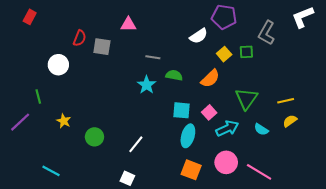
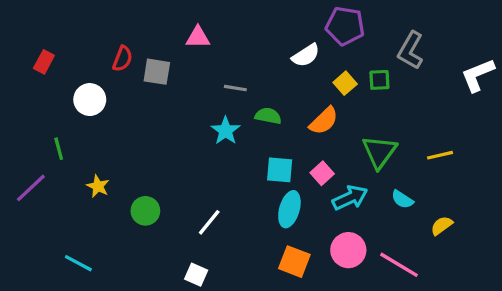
red rectangle: (30, 17) -> (44, 62), moved
white L-shape: (303, 17) -> (478, 75), moved
yellow semicircle: (290, 121) -> (442, 226), moved

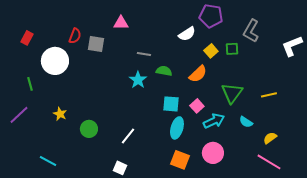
white circle: (90, 100) -> (55, 61), size x1.4
green line: (59, 149) -> (30, 84), moved
pink line: (399, 265) -> (269, 162), moved

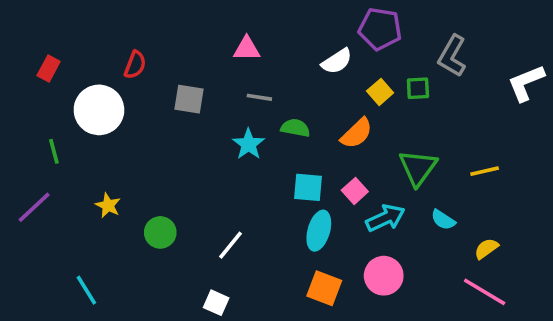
pink triangle: (121, 23) -> (247, 49), moved
gray square: (96, 44) -> (189, 99), moved
cyan line: (48, 161) -> (86, 290), turned 30

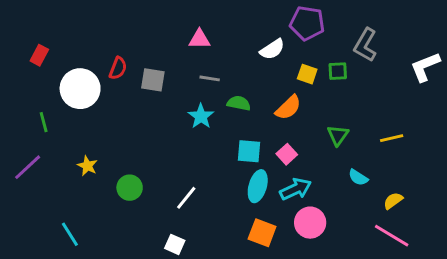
red semicircle: (135, 65) -> (118, 68), moved
yellow square: (380, 92) -> (307, 74), turned -30
green triangle: (418, 168) -> (338, 135), size x0.7
cyan arrow: (385, 218) -> (296, 189), moved

